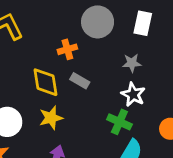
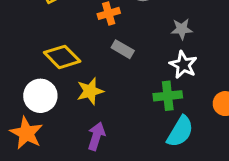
yellow diamond: (45, 82) -> (62, 57), moved, turned -36
green cross: (119, 122) -> (168, 96), turned -30

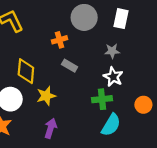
yellow diamond: (62, 57) -> (26, 71), turned 50

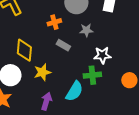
gray star: (112, 51) -> (86, 30), moved
white star: (113, 77) -> (102, 55), turned -30
cyan semicircle: (111, 125) -> (74, 91), moved

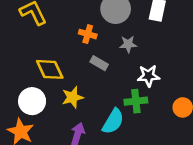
orange cross: (54, 22) -> (88, 34), turned 32
yellow diamond: (24, 50) -> (50, 69), turned -30

